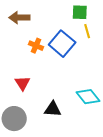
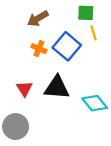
brown arrow: (19, 18) -> (38, 18), moved, turned -30
black triangle: (53, 109) -> (57, 88), moved, size x1.4

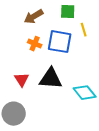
green square: (86, 13) -> (68, 12), moved
blue square: (67, 46) -> (60, 42), turned -30

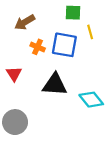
brown arrow: (34, 17) -> (25, 22), moved
red triangle: (22, 80) -> (14, 74), moved

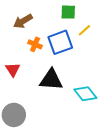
yellow line: (90, 32) -> (84, 30), turned 64
blue square: (64, 45) -> (60, 42), turned -30

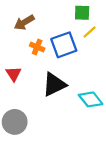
green square: (68, 12) -> (82, 13), moved
black triangle: (51, 80) -> (54, 84), turned -30

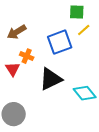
brown arrow: (24, 22) -> (17, 32), moved
orange cross: (37, 47) -> (27, 56), moved

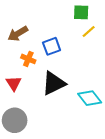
blue square: (60, 42) -> (52, 46), moved, size x0.7
red triangle: (13, 69) -> (14, 83), moved

